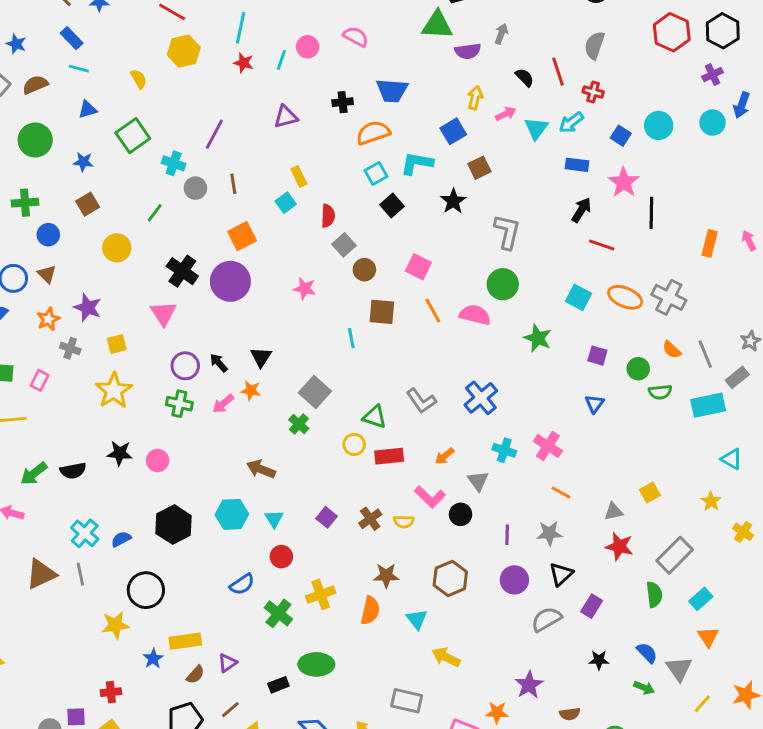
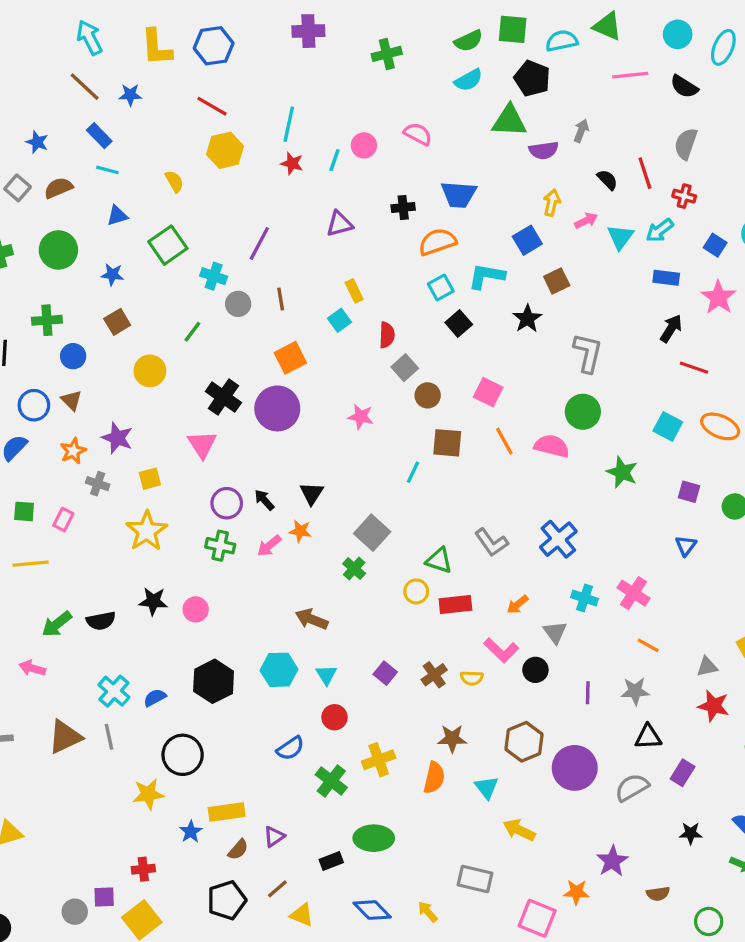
cyan line: (351, 338) -> (413, 472), turned 36
black triangle: (561, 574) -> (648, 737), turned 40
purple circle: (514, 580) -> (575, 768), moved, size x1.4

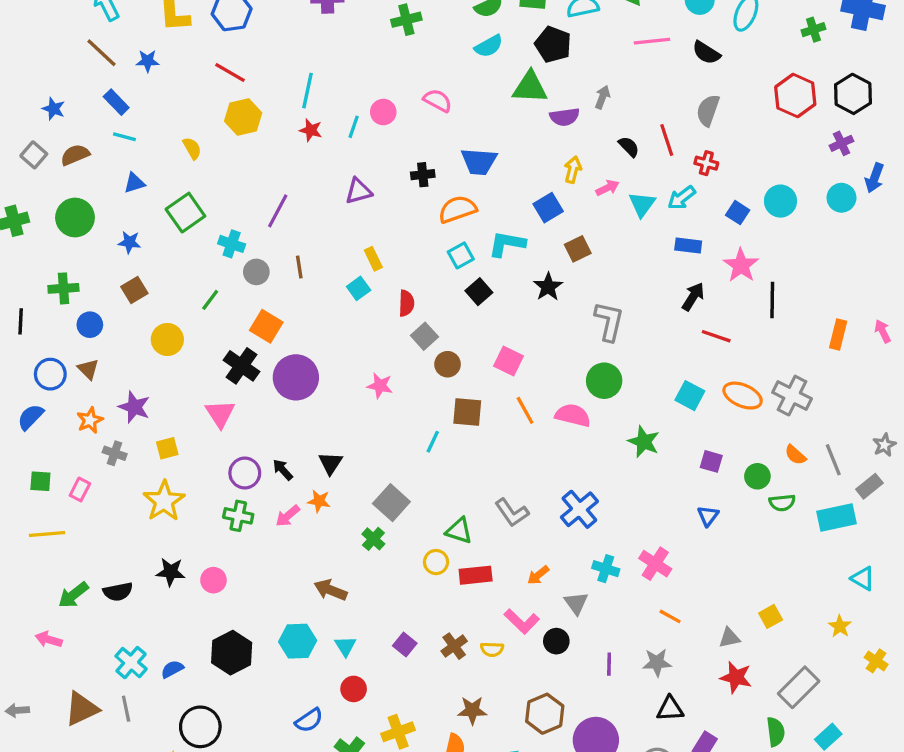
orange square: (290, 358) -> (266, 326), moved, turned -32

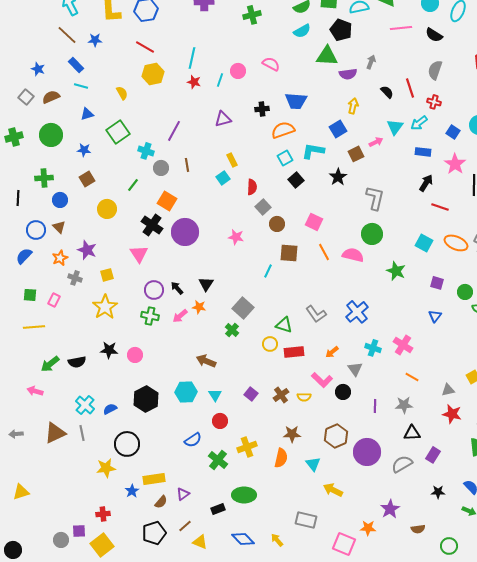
pink arrow: (607, 188) -> (376, 142), moved

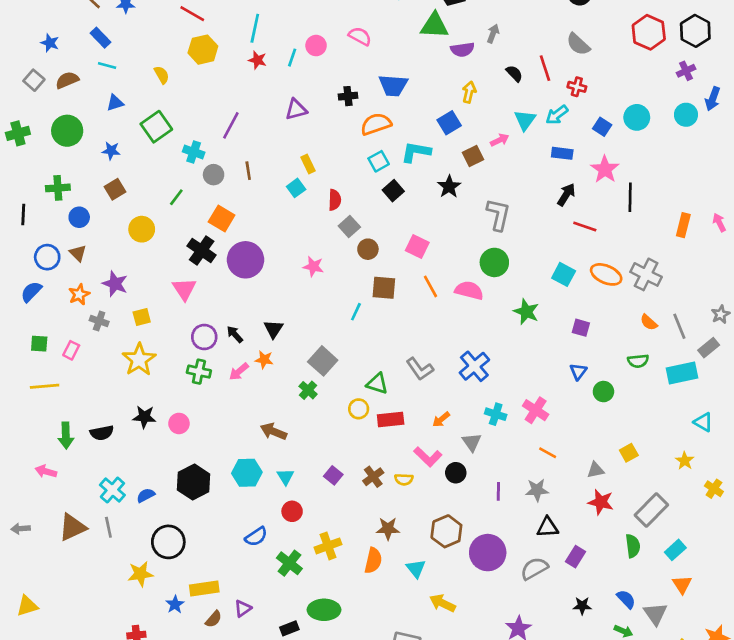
gray semicircle: (435, 70) -> (578, 44), turned -66
green circle: (465, 292) -> (603, 392), moved
green arrow: (50, 364) -> (66, 435), turned -54

